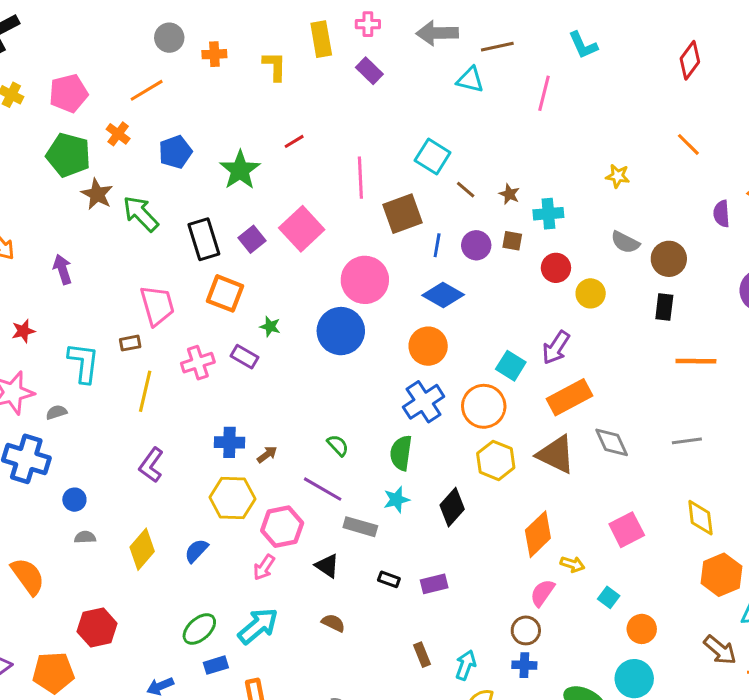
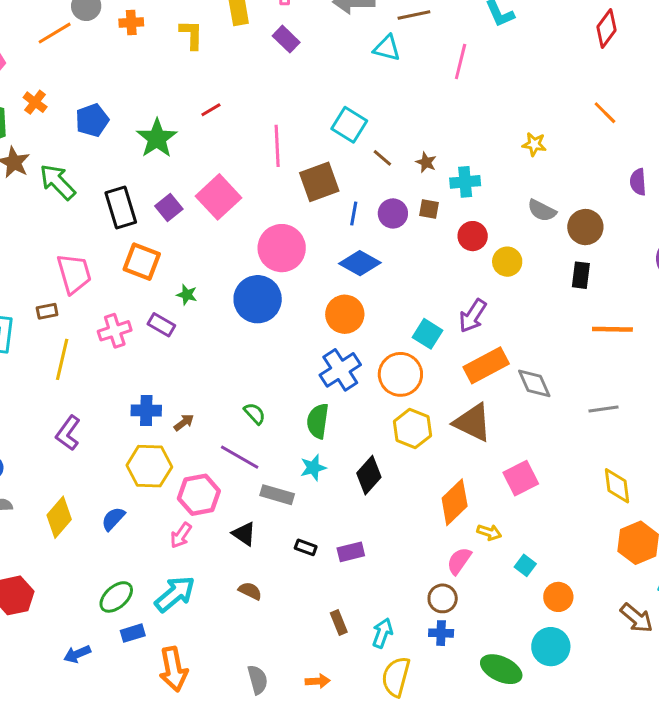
orange line: (147, 90) -> (55, 33), moved
gray diamond: (612, 442) -> (534, 383), moved
pink square: (627, 530) -> (521, 478), moved

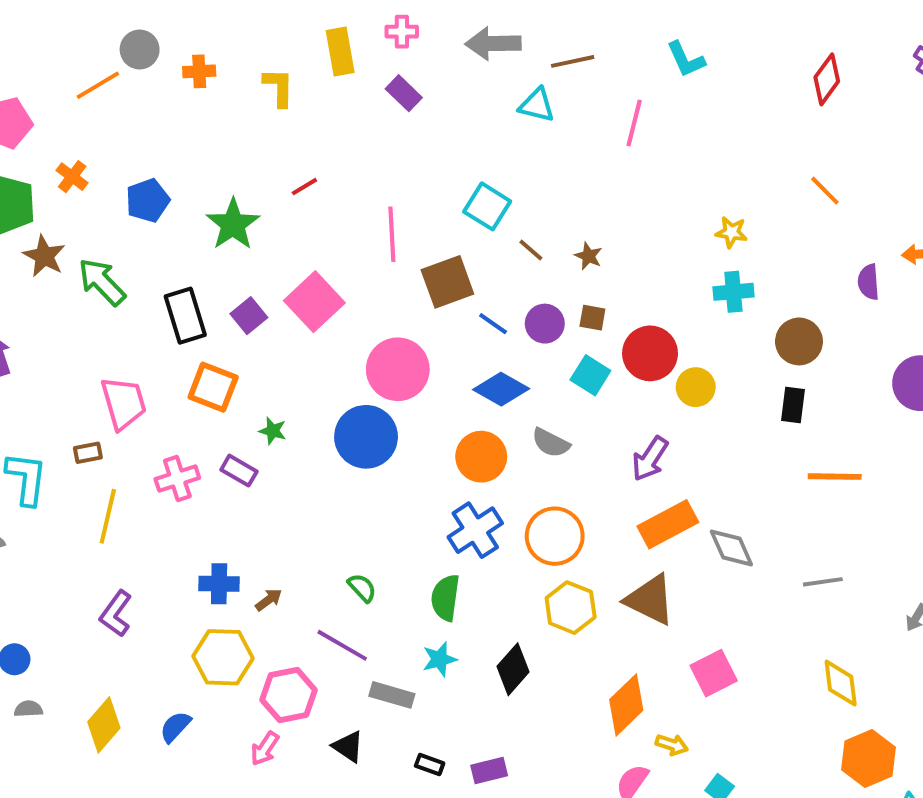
cyan cross: (465, 182) -> (733, 292), moved
gray semicircle: (542, 210) -> (551, 443), moved
blue line: (354, 213) -> (493, 324), turned -65
red circle: (473, 236) -> (650, 353), size x1.4
cyan square: (428, 334) -> (590, 375), moved

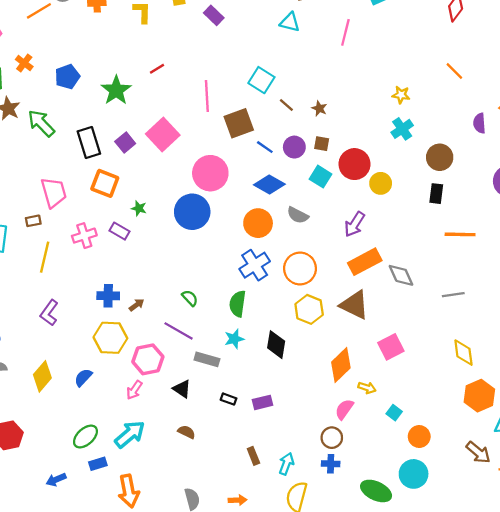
cyan cross: (733, 292) -> (402, 129), turned -30
black diamond: (513, 669) -> (276, 345), turned -32

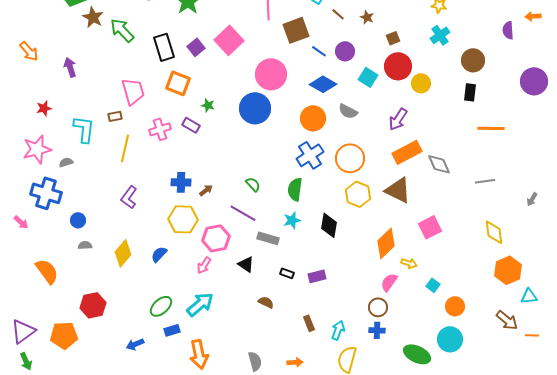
brown square: (322, 144) -> (393, 38), moved, turned -32
brown semicircle: (187, 432) -> (266, 302), moved

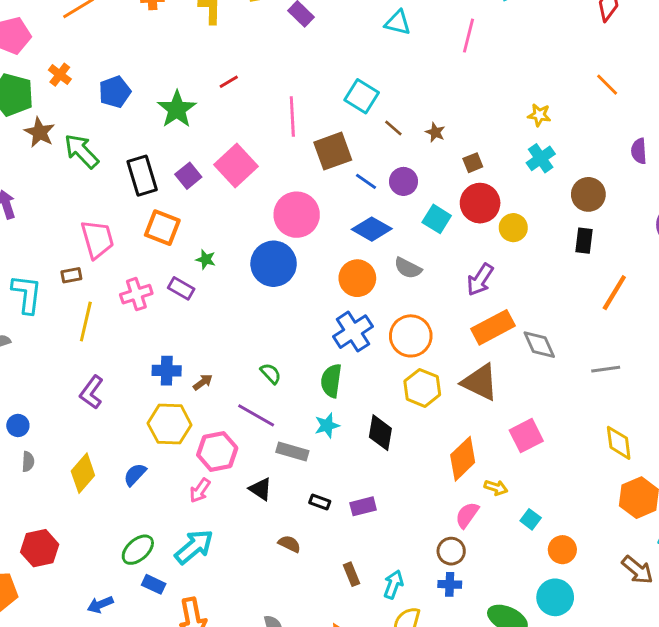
orange line: (491, 128) -> (614, 293), turned -60
gray semicircle: (85, 245) -> (28, 462), turned 96
blue rectangle: (172, 330) -> (154, 584), turned 42

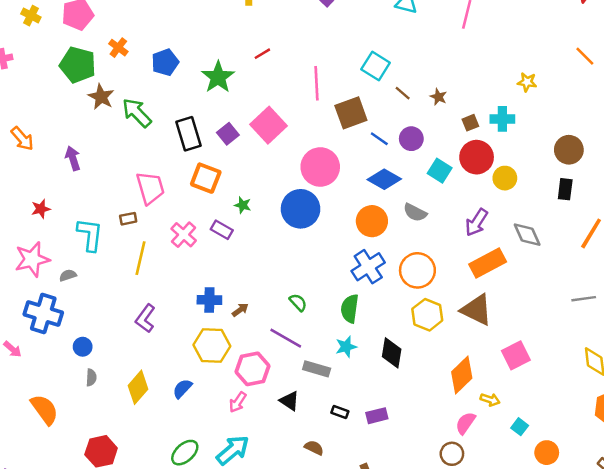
cyan cross: (541, 158) -> (502, 119), moved, turned 35
pink cross: (136, 294) -> (184, 235), turned -30
gray diamond: (539, 345) -> (527, 235), moved

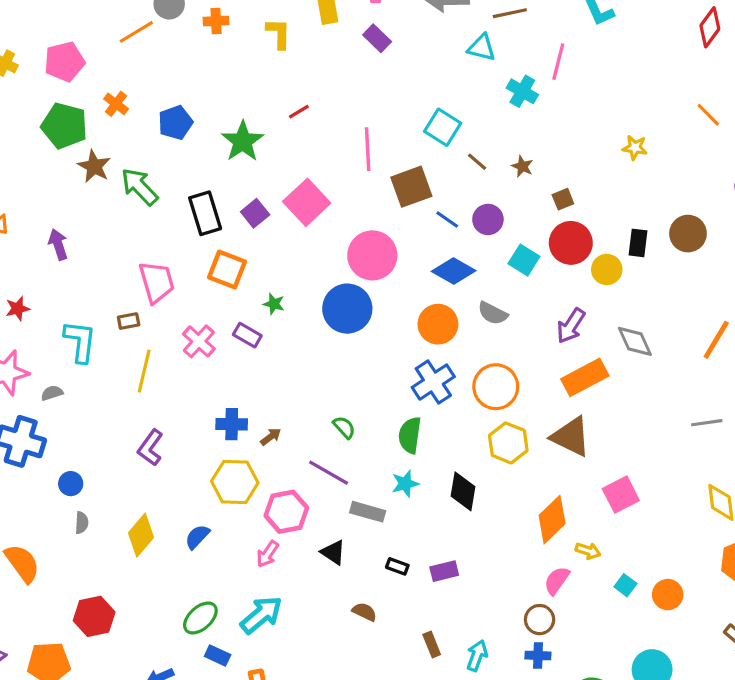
cyan cross: (502, 119) -> (522, 91), moved, turned 30
black rectangle: (565, 189) -> (638, 243), moved
orange circle: (547, 453) -> (668, 595), moved

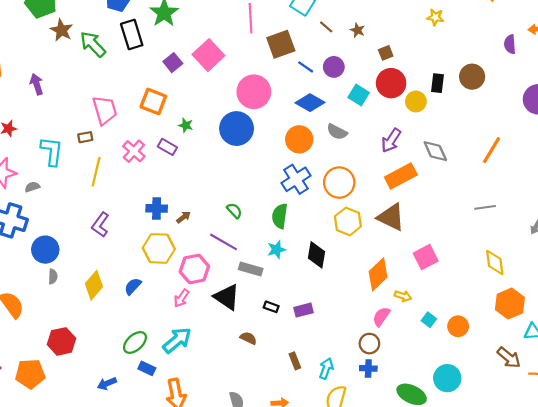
black rectangle: (205, 213) -> (132, 35), moved
blue circle: (71, 484) -> (45, 250), size x1.6
black triangle: (333, 552) -> (227, 297), size x1.5

